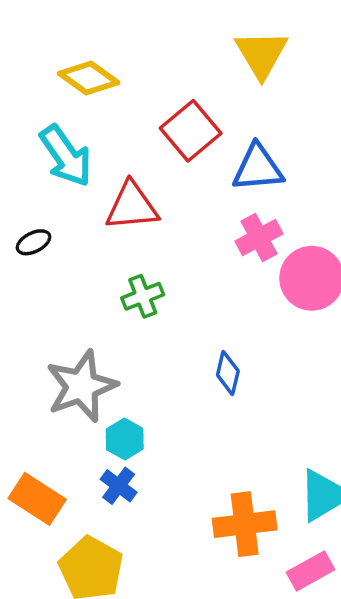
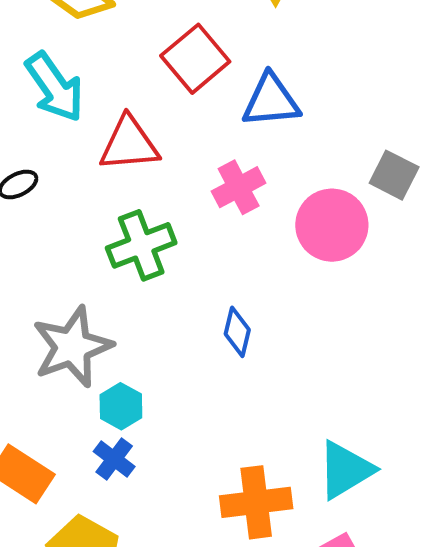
pink cross: (259, 237) -> (239, 187), moved
green cross: (143, 296) -> (141, 245), size x1.4

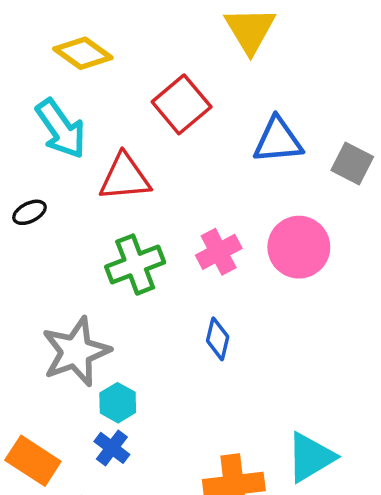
blue triangle: (271, 101) -> (278, 140), moved
gray square: (394, 175) -> (352, 164), moved
pink cross: (239, 187) -> (219, 252), moved

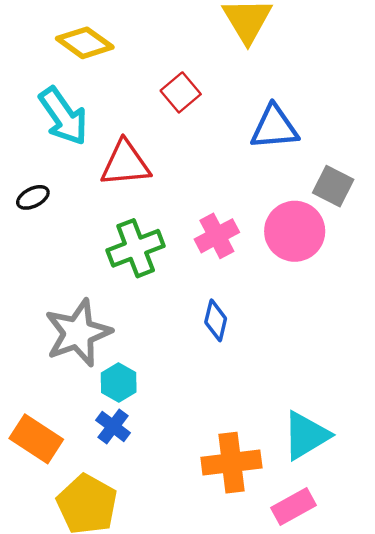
red square: (182, 104) -> (181, 92), size x0.7
gray square: (352, 164) -> (333, 186), moved

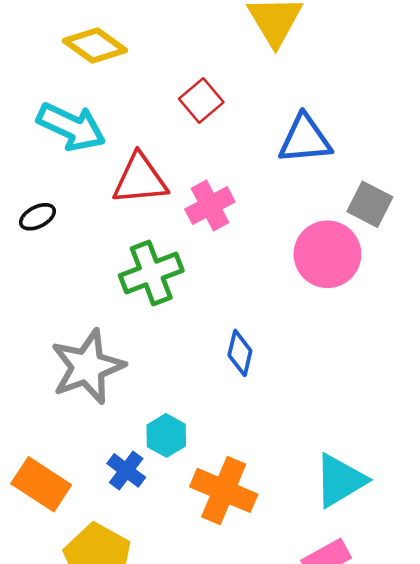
cyan arrow: (63, 116) -> (71, 127), turned -30
pink cross: (217, 236) -> (210, 206), moved
cyan hexagon: (119, 382) -> (166, 435), moved
orange cross: (231, 463) -> (224, 490), moved, turned 30

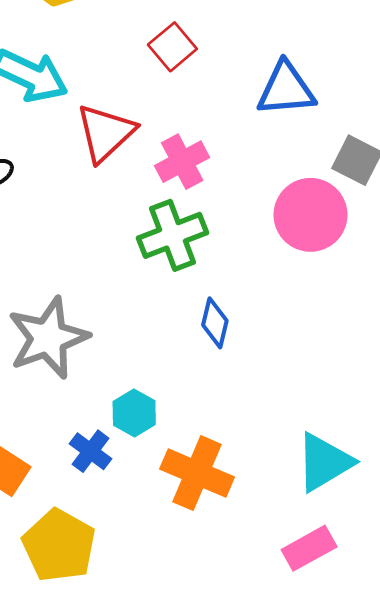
red triangle: (140, 179) -> (106, 133), turned -38
green cross: (151, 273) -> (172, 235), moved

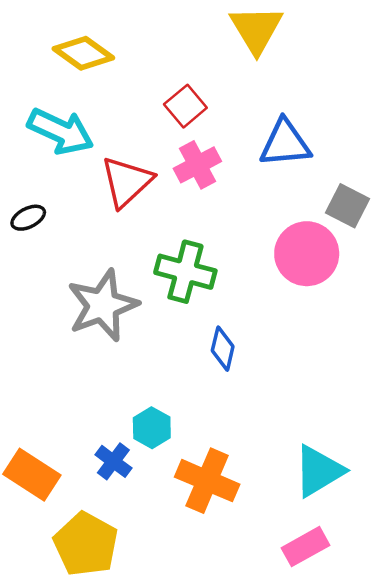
pink cross: (182, 162) -> (197, 165), moved
green cross: (172, 235) -> (185, 272), turned 36
gray star: (48, 338) -> (103, 305), moved

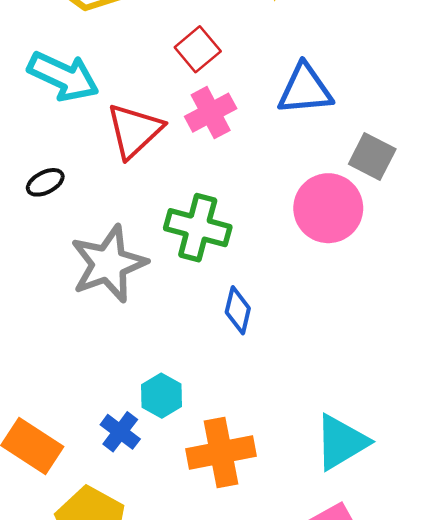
black ellipse: (28, 218) -> (45, 182), moved
orange cross: (207, 481) -> (221, 452), turned -34

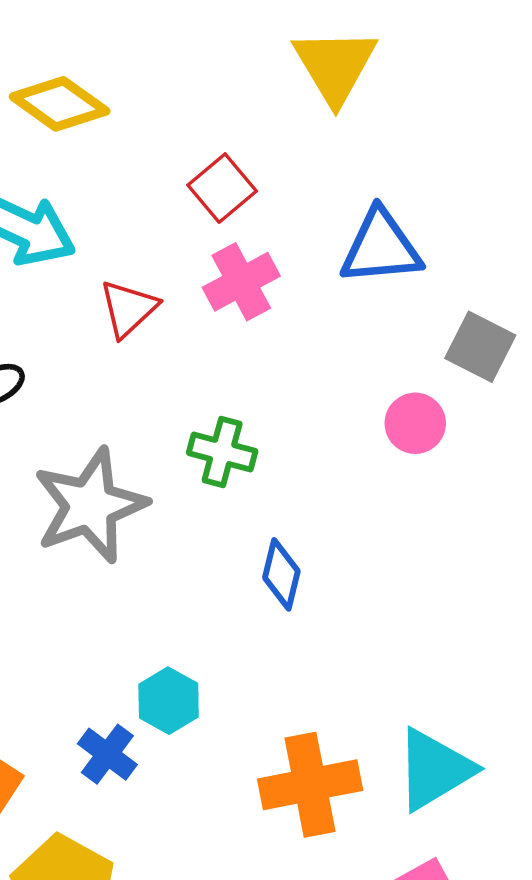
red triangle: (134, 131) -> (128, 309), size x0.7
pink circle: (328, 208) -> (415, 423), size x0.6
green cross: (198, 228) -> (222, 452), size x0.7
orange cross: (221, 452) -> (310, 785), moved

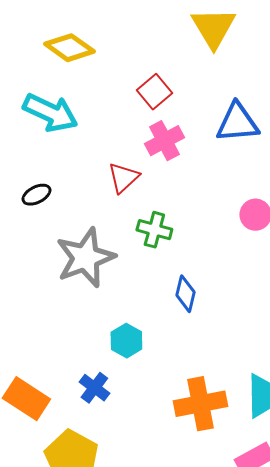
red triangle: (128, 309) -> (123, 178), moved
cyan hexagon: (169, 701) -> (126, 341), moved

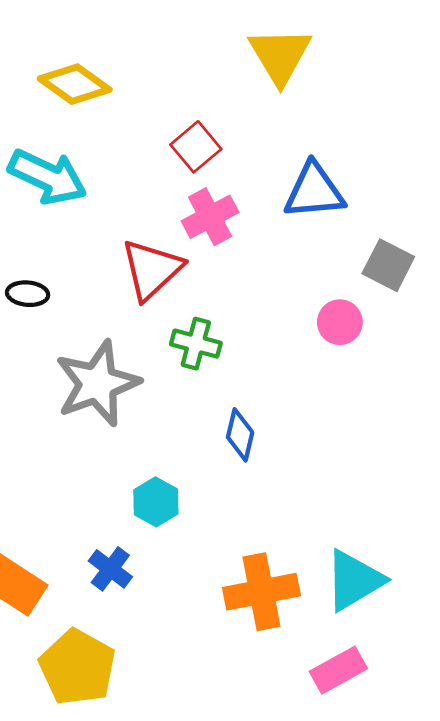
red triangle: (123, 178) -> (152, 269), size x1.4
black ellipse: (36, 195) -> (28, 294), turned 32

